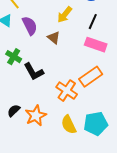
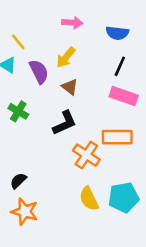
yellow arrow: (65, 15) -> (66, 57), moved
black L-shape: (34, 72) -> (65, 123), moved, turned -85
orange rectangle: (91, 77) -> (117, 137), turned 35
orange star: (36, 116) -> (25, 212), moved, turned -30

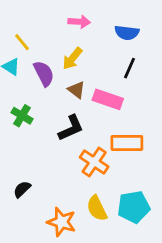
pink rectangle: (124, 96) -> (108, 99), moved
orange star: (25, 212) -> (61, 222), moved

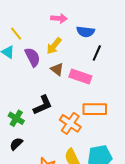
blue semicircle: (127, 33) -> (86, 32), moved
green cross: (22, 116) -> (16, 118), moved
black L-shape: (71, 128) -> (43, 105), moved

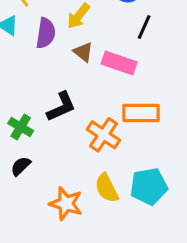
purple semicircle: (33, 57) -> (46, 33), turned 36

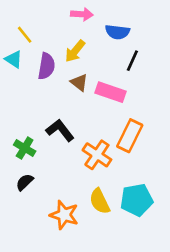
black L-shape: (61, 107) -> (60, 130), turned -104
orange rectangle: (141, 113) -> (130, 136), turned -64

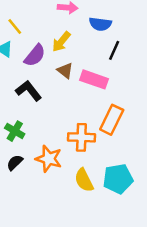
purple semicircle: (46, 66) -> (35, 55), turned 30
black L-shape: (60, 130) -> (29, 91), moved
orange cross: (97, 155) -> (81, 137), turned -32
orange star: (64, 215) -> (49, 159), moved

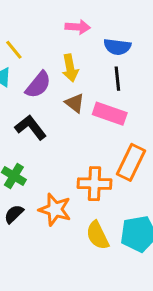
yellow arrow: (61, 42) -> (70, 68), turned -50
black line: (114, 50) -> (117, 79), moved, turned -30

